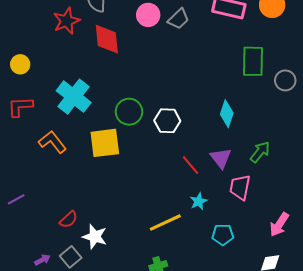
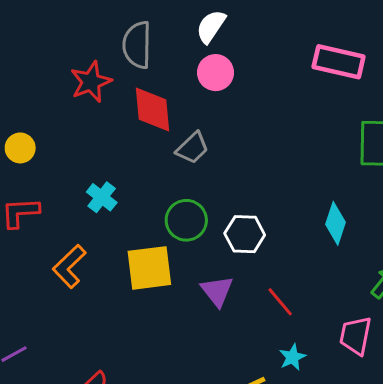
gray trapezoid: (178, 19) -> (192, 148), moved
cyan cross: (74, 97) -> (102, 197), size x0.6
orange L-shape: (52, 142) -> (69, 266), turned -96
purple triangle: (221, 158) -> (217, 291), moved

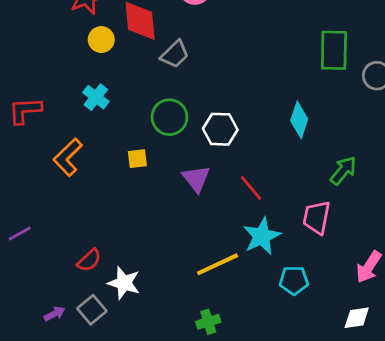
yellow circle: (20, 148) -> (101, 40), moved
yellow square: (149, 268) -> (137, 159), size x0.5
cyan star: (292, 357) -> (262, 236), size x1.6

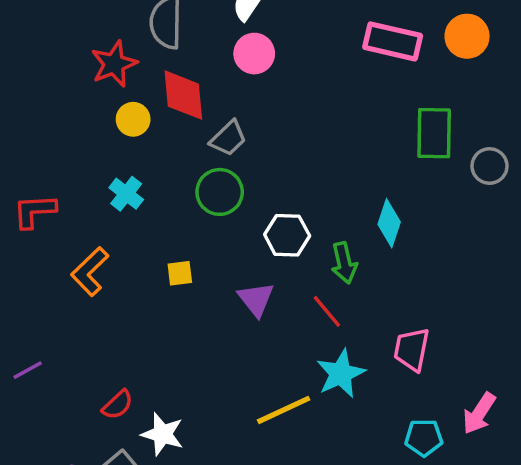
green circle: (169, 117) -> (220, 192), moved
green arrow: (343, 171) -> (344, 263), moved, turned 128
cyan pentagon: (294, 280) -> (424, 438), moved

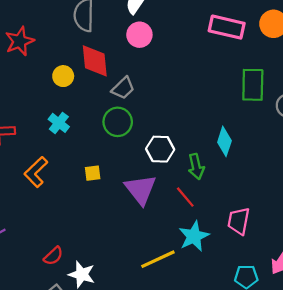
red star: (114, 64) -> (20, 41), moved
purple triangle: (256, 299) -> (141, 189), size x1.4

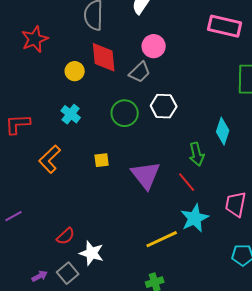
pink circle: (139, 35) -> (154, 46), moved
gray trapezoid: (123, 88) -> (140, 72), moved
white hexagon: (160, 149) -> (164, 106), moved

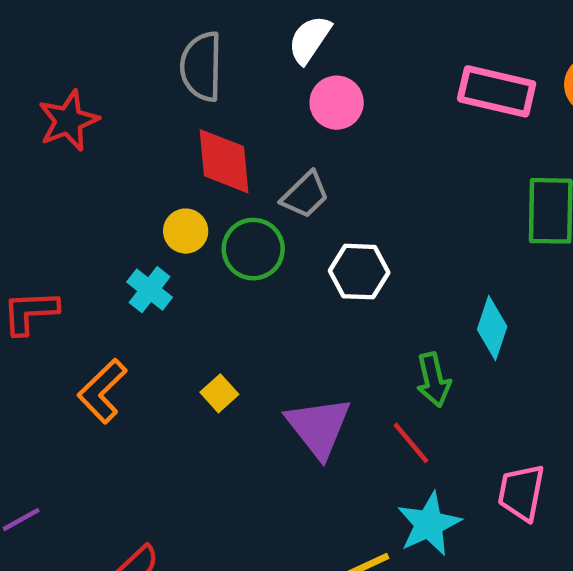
pink circle: (154, 46) -> (337, 103), moved
yellow circle: (75, 71) -> (186, 231), moved
green circle: (125, 113) -> (253, 249), moved
yellow square: (102, 160) -> (219, 393), turned -35

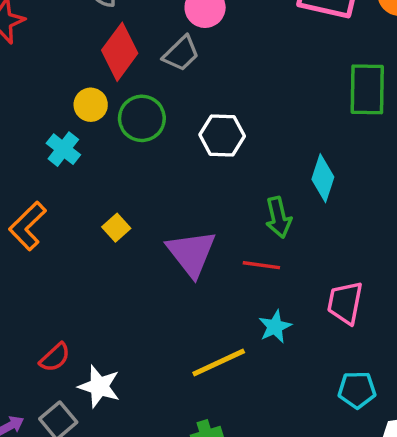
red diamond: (224, 161) -> (120, 52), turned 42
gray trapezoid: (305, 195) -> (181, 53), moved
red line: (411, 443) -> (261, 265), turned -42
cyan star: (429, 524) -> (275, 327), size x0.7

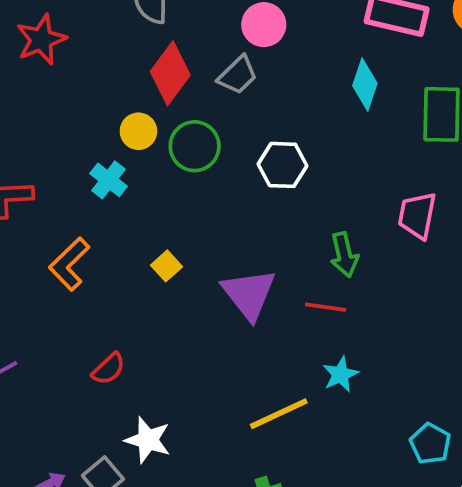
cyan diamond: (323, 178) -> (365, 84), moved
pink trapezoid: (345, 303) -> (417, 215), moved
red semicircle: (55, 357) -> (109, 369), moved
cyan pentagon: (357, 390) -> (430, 444), turned 30

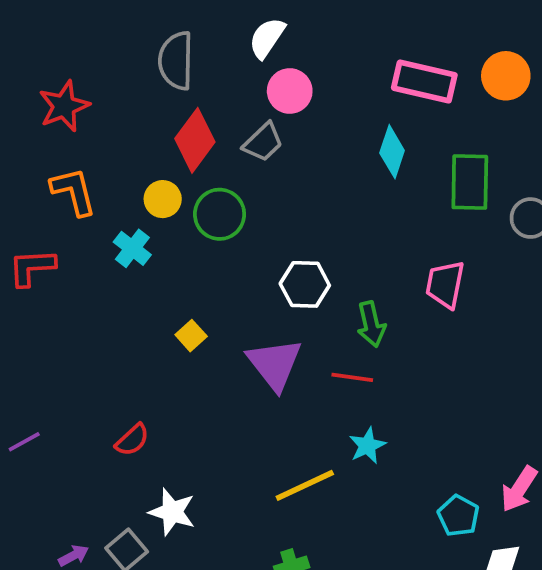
white hexagon: (283, 165) -> (305, 284), moved
orange L-shape: (69, 264) -> (74, 191), moved, turned 120

